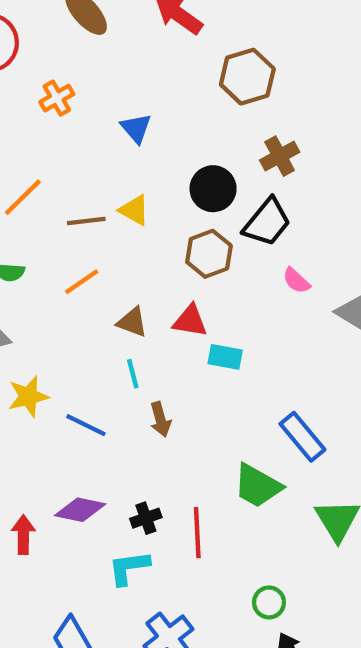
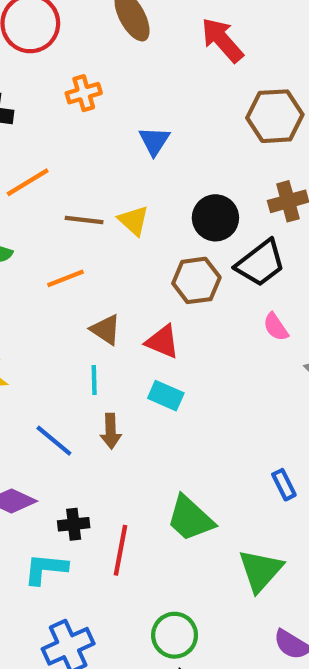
cyan rectangle: (225, 357) -> (166, 396), moved
blue line: (86, 425) -> (54, 441), moved
blue rectangle: (302, 437) -> (284, 485), moved, size x0.6
green circle: (269, 602) -> (175, 635), size x1.4

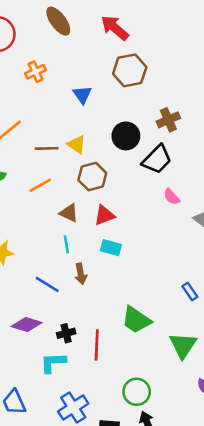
brown hexagon: (275, 116) -> (130, 70), moved
brown hexagon: (196, 280) -> (92, 177), moved
red triangle: (162, 342) -> (104, 215), turned -35

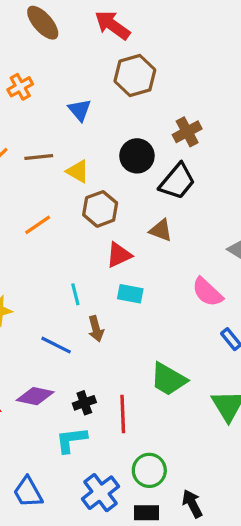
brown line: (47, 148) -> (39, 157), moved
pink semicircle: (172, 197) -> (207, 292), moved, size x1.5
brown triangle: (69, 213) -> (161, 230), moved
green circle: (137, 392) -> (149, 470), moved

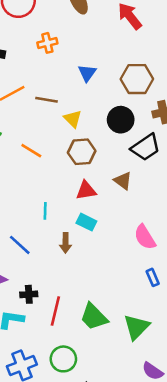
brown hexagon: (135, 76) -> (137, 79), moved
orange line: (38, 225) -> (31, 151), turned 50
brown arrow: (96, 329) -> (66, 243), moved
green trapezoid: (168, 379) -> (94, 317), moved

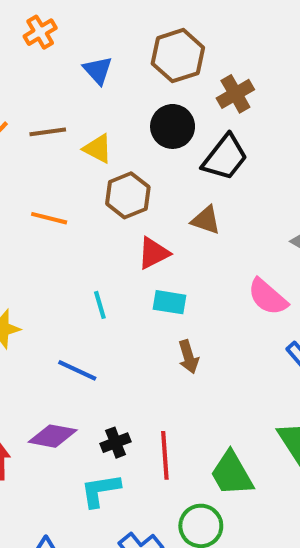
orange cross: (47, 43) -> (40, 32), moved
brown arrow: (66, 243) -> (188, 357), moved
green trapezoid: (94, 317) -> (232, 474), moved, turned 32

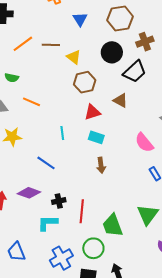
orange line: (49, 218) -> (31, 102), moved

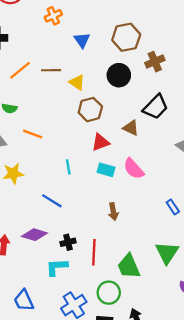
black trapezoid: (135, 72) -> (156, 107), moved
pink semicircle: (144, 143) -> (134, 169), moved
brown arrow: (101, 165) -> (113, 212), moved

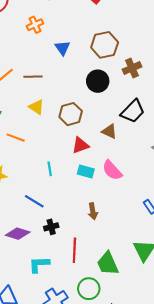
yellow triangle: (77, 82) -> (36, 107), moved
black cross: (68, 242) -> (51, 227), moved

